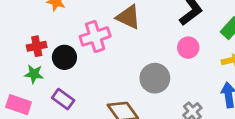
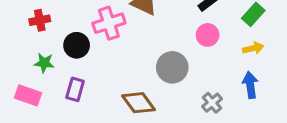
red cross: (37, 46) -> (40, 20), moved
purple rectangle: (63, 99) -> (75, 89), turned 70

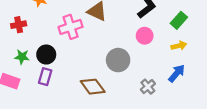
black circle: (77, 45) -> (46, 55), moved
blue arrow: (250, 85) -> (177, 73), turned 48

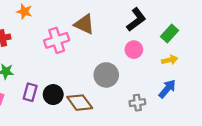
black circle: (46, 55) -> (53, 95), moved
gray cross: (148, 87) -> (137, 103), turned 32

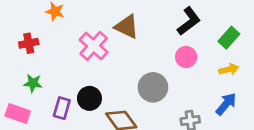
pink cross: (57, 40) -> (94, 46), turned -30
black circle: (53, 95) -> (89, 98), moved

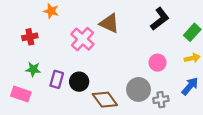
pink circle: (186, 57) -> (158, 63), moved
gray circle: (153, 87) -> (138, 89), moved
purple rectangle: (62, 108) -> (57, 79), moved

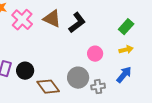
black L-shape: (160, 19) -> (77, 23), moved
pink cross: (82, 39) -> (22, 20), moved

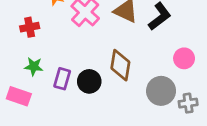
brown diamond: (48, 87) -> (120, 65), moved, turned 45

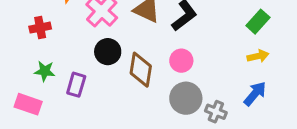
pink circle: (184, 58) -> (181, 61), moved
black circle: (89, 81) -> (108, 52), moved
gray cross: (188, 103) -> (216, 112), turned 30

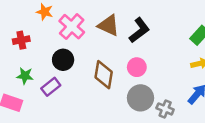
black circle: (108, 52) -> (63, 60), moved
purple rectangle: (76, 85) -> (51, 87), turned 36

